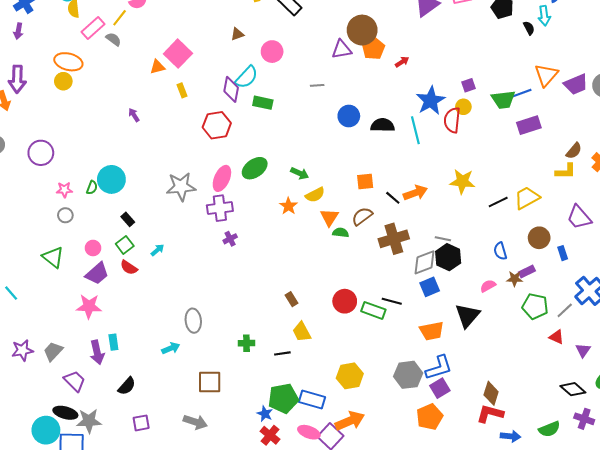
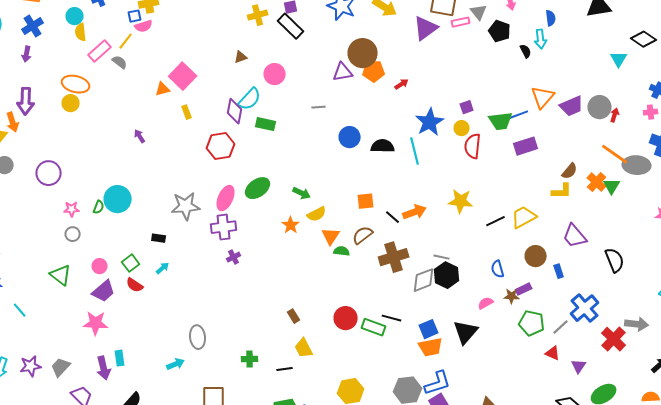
orange pentagon: (373, 48) -> (374, 71), turned 30
red semicircle: (452, 120) -> (473, 146), moved
black rectangle: (128, 219) -> (159, 238), moved, turned -40
blue square: (430, 287) -> (429, 329), moved

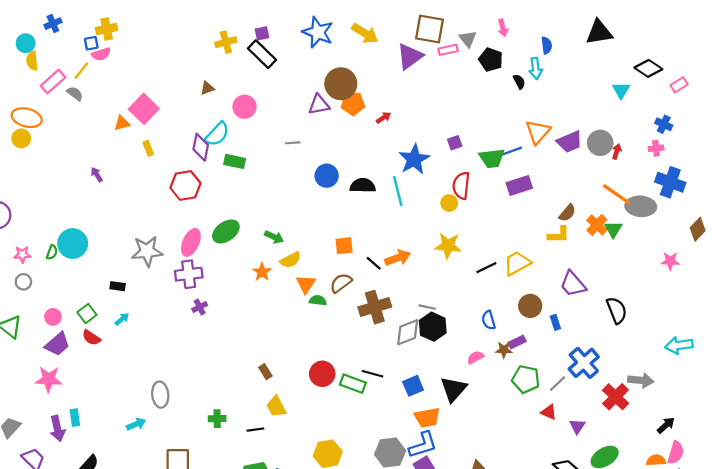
yellow circle: (462, 128) -> (449, 203), moved
orange trapezoid: (431, 347) -> (427, 418), moved

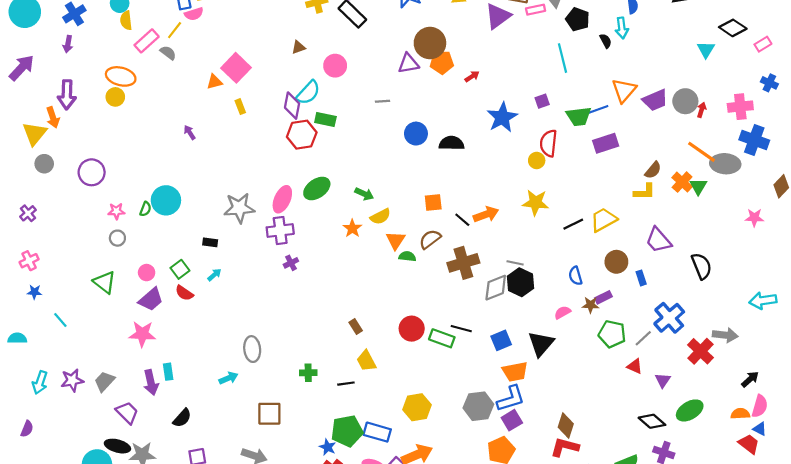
blue cross: (664, 124) -> (769, 83), moved
pink cross: (656, 148) -> (740, 107), size x1.6
red hexagon: (185, 186) -> (302, 135), moved
cyan line: (398, 191) -> (563, 58), moved

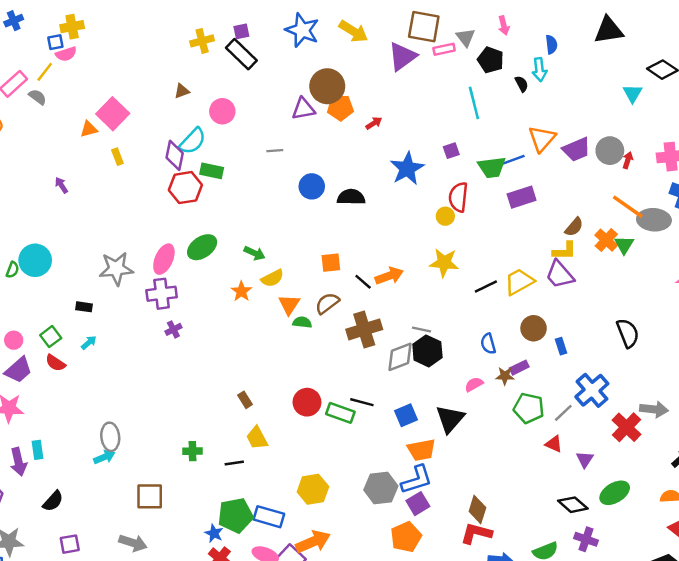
purple trapezoid: (658, 240) -> (560, 275), moved
gray ellipse: (252, 349) -> (110, 437), moved

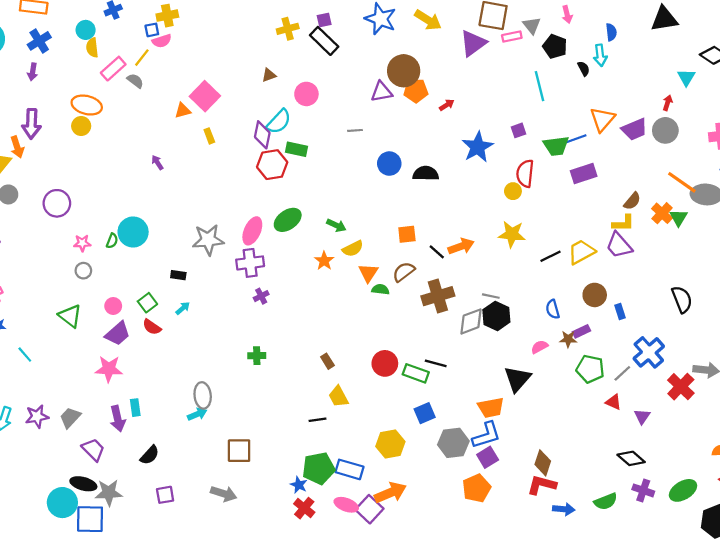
red arrow: (628, 160) -> (668, 103), moved
blue square: (406, 415) -> (425, 413), moved
green cross: (193, 451) -> (257, 356), moved
green ellipse: (615, 493) -> (683, 490), moved

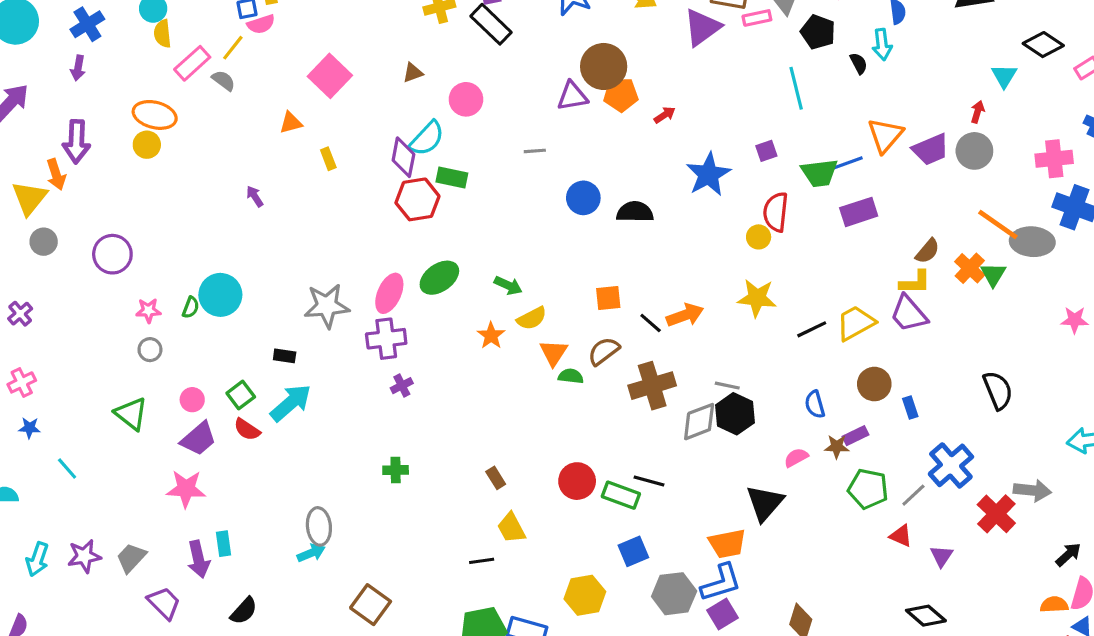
pink square: (205, 96) -> (330, 76), moved
cyan arrow: (183, 308) -> (291, 403), size x2.0
brown square: (239, 451) -> (371, 605), turned 36

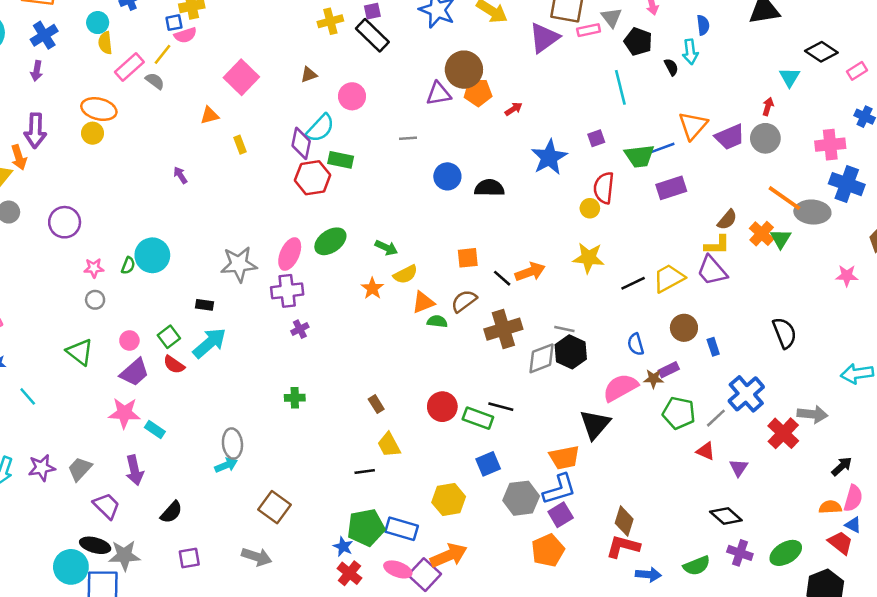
orange triangle: (554, 353) -> (423, 302), turned 35
pink semicircle: (796, 458) -> (620, 388), size x1.8
cyan rectangle: (223, 544) -> (155, 430), moved, turned -48

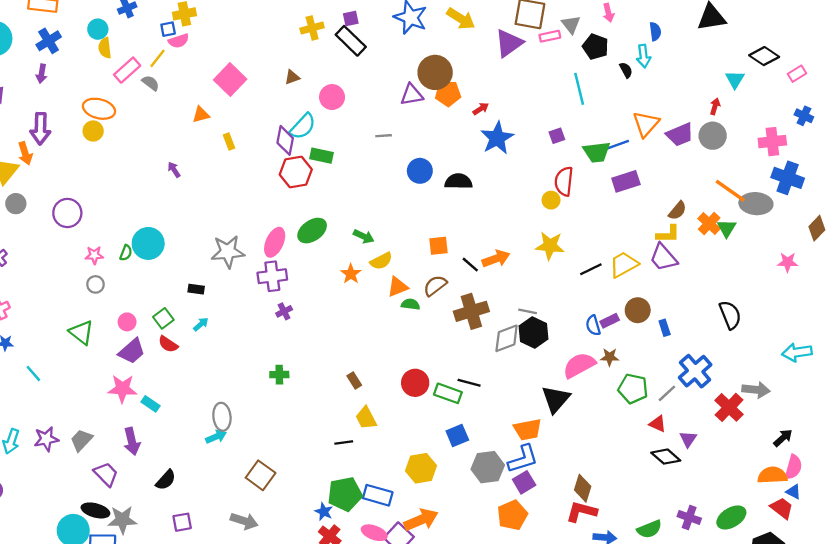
blue star: (549, 157) -> (497, 138), moved
cyan arrow: (210, 343) -> (201, 324), size x0.5
purple rectangle: (669, 370) -> (610, 321), moved
orange semicircle: (830, 507) -> (772, 475), size x1.4
black diamond: (726, 516) -> (666, 457), moved

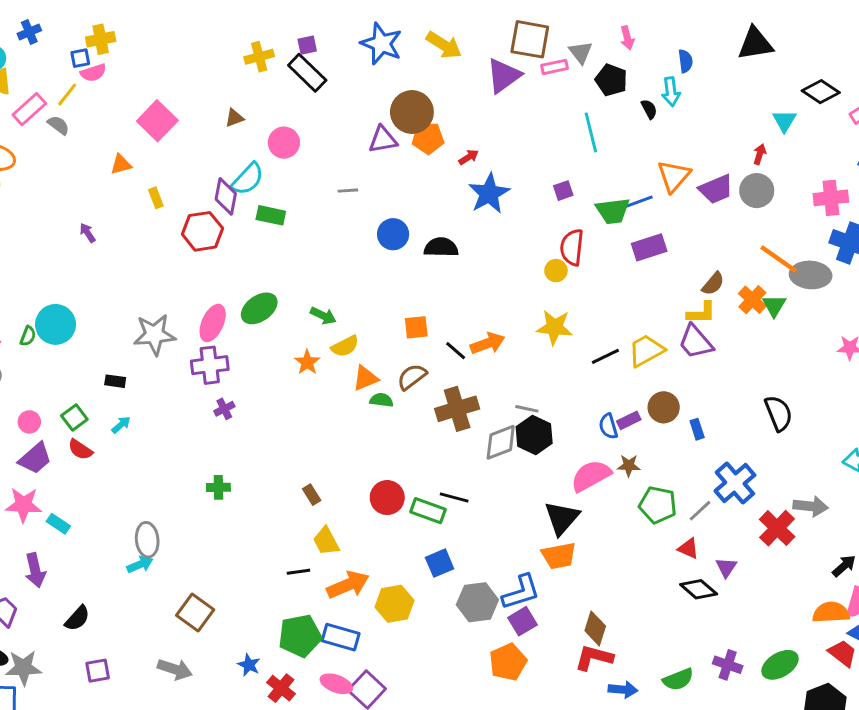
red hexagon: (296, 172) -> (202, 231), moved
orange trapezoid: (528, 430) -> (559, 556), moved
blue star: (324, 512) -> (249, 665), moved
orange arrow: (421, 520) -> (348, 585), moved

